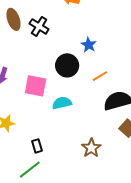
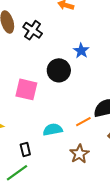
orange line: (100, 76) -> (83, 122), moved
cyan semicircle: (62, 103) -> (53, 130), moved

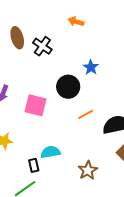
orange line: (83, 122) -> (86, 114), moved
cyan semicircle: (53, 130) -> (50, 152), moved

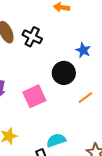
pink square: (36, 105) -> (34, 96), turned -30

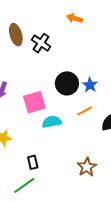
blue star: (83, 50) -> (90, 85), moved
cyan semicircle: (56, 140) -> (52, 122), moved

